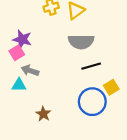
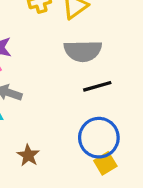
yellow square: (111, 87) -> (105, 163), moved

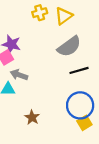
gray semicircle: (83, 51) -> (69, 46), turned -35

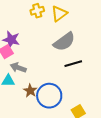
blue circle: (80, 105) -> (49, 96), moved
brown star: (32, 117) -> (30, 91), moved

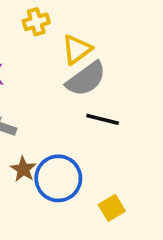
yellow triangle: (59, 14) -> (77, 49), moved
black line: (73, 64) -> (103, 119), turned 30

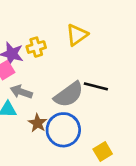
yellow cross: (36, 22) -> (36, 47), moved
gray semicircle: (86, 79) -> (69, 95), moved

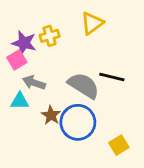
gray semicircle: (69, 95) -> (84, 85), turned -112

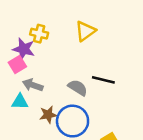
yellow cross: (50, 36) -> (39, 34), moved, turned 30
gray semicircle: (84, 85) -> (78, 88), size x0.7
brown star: (51, 115) -> (48, 115), turned 30

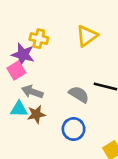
brown star: (48, 115) -> (36, 114), moved
blue circle: (73, 121) -> (74, 129), size x0.7

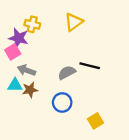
gray semicircle: (79, 94) -> (67, 73), turned -60

